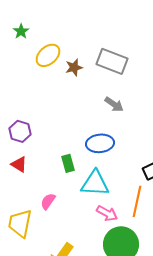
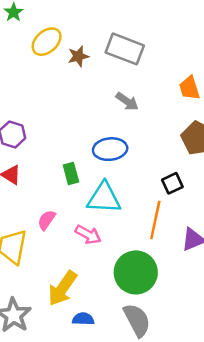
pink arrow: (107, 213) -> (88, 235), moved

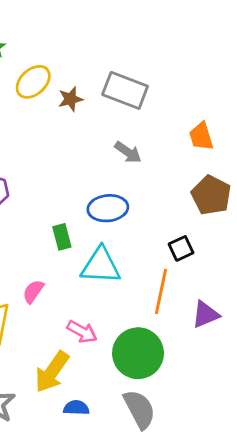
pink arrow: (88, 235) -> (82, 332), moved

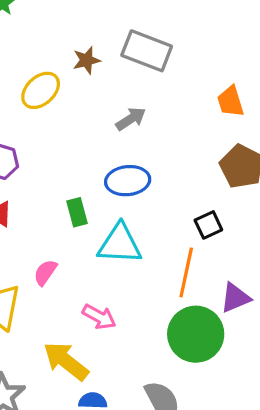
yellow ellipse: (33, 82) -> (41, 90), moved
gray arrow: (128, 152) -> (131, 119), moved, turned -68
green circle: (138, 353) -> (196, 334), moved
yellow arrow: (52, 372) -> (66, 361), turned 93

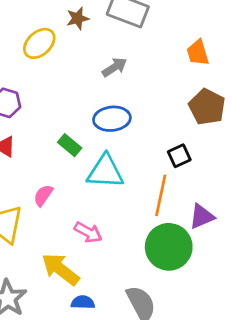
green rectangle: (77, 212) -> (70, 145), turned -35

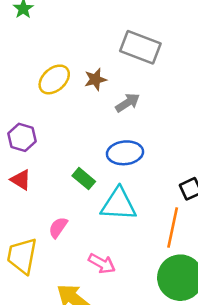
brown star: (78, 18) -> (95, 79), moved

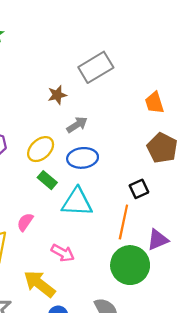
gray rectangle: (140, 47) -> (96, 67), turned -52
yellow ellipse: (54, 79) -> (41, 149), moved
gray arrow: (128, 103) -> (77, 125), moved

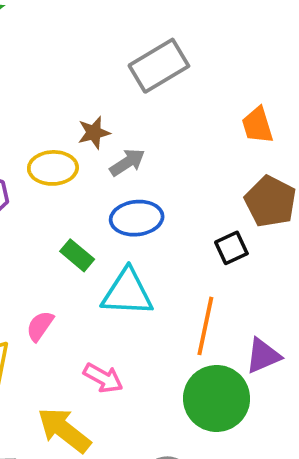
brown star: (57, 95) -> (94, 133), moved
yellow ellipse: (41, 149) -> (53, 168), moved, turned 40
black square: (139, 189) -> (231, 248), moved

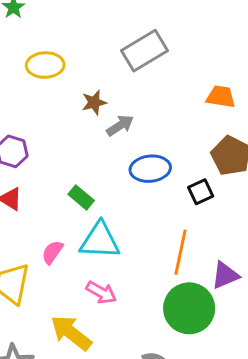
orange trapezoid: (257, 125) -> (221, 97), turned 116
yellow ellipse: (53, 168) -> (45, 65), moved
blue ellipse: (137, 218) -> (150, 169), moved
cyan triangle: (127, 293) -> (100, 241), moved

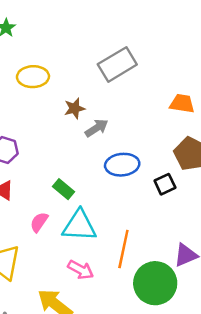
pink semicircle: (52, 252) -> (39, 222), moved
orange line: (180, 252) -> (123, 249), moved

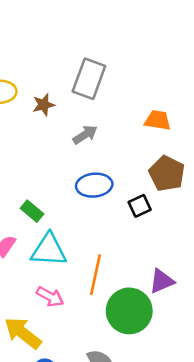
gray rectangle: (117, 64) -> (89, 79), turned -39
brown star: (75, 108) -> (44, 105), moved
gray arrow: (97, 128) -> (85, 135), moved

